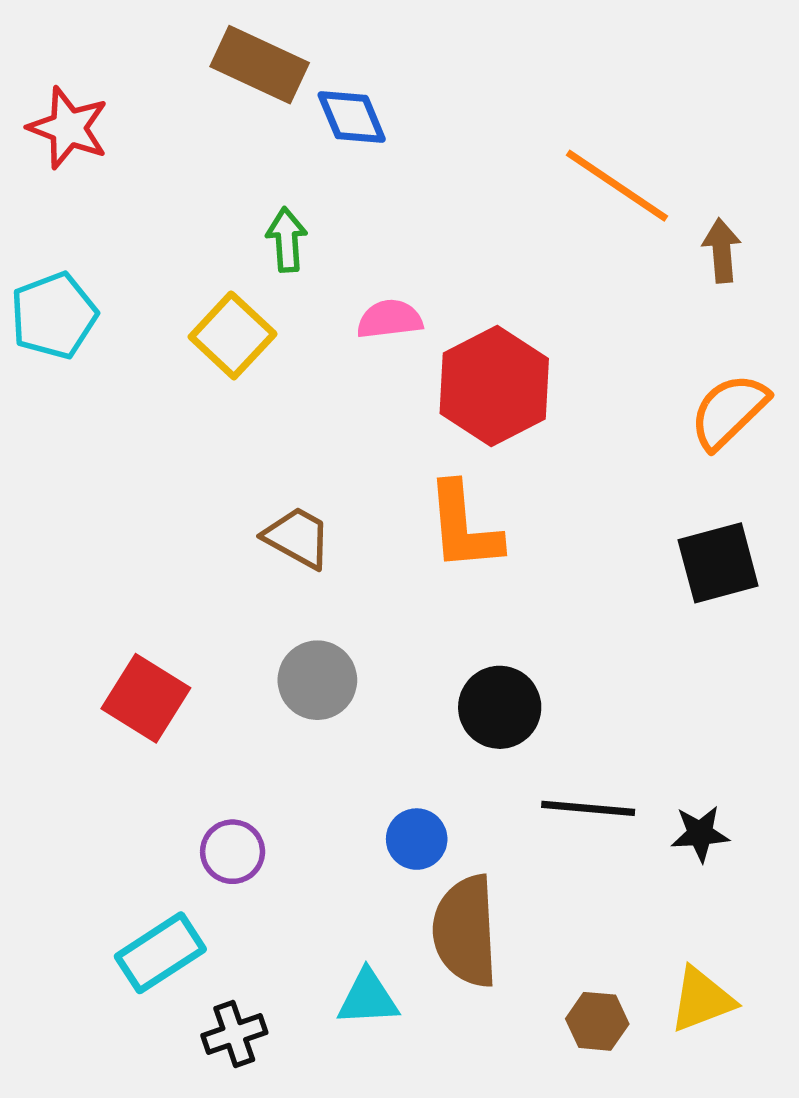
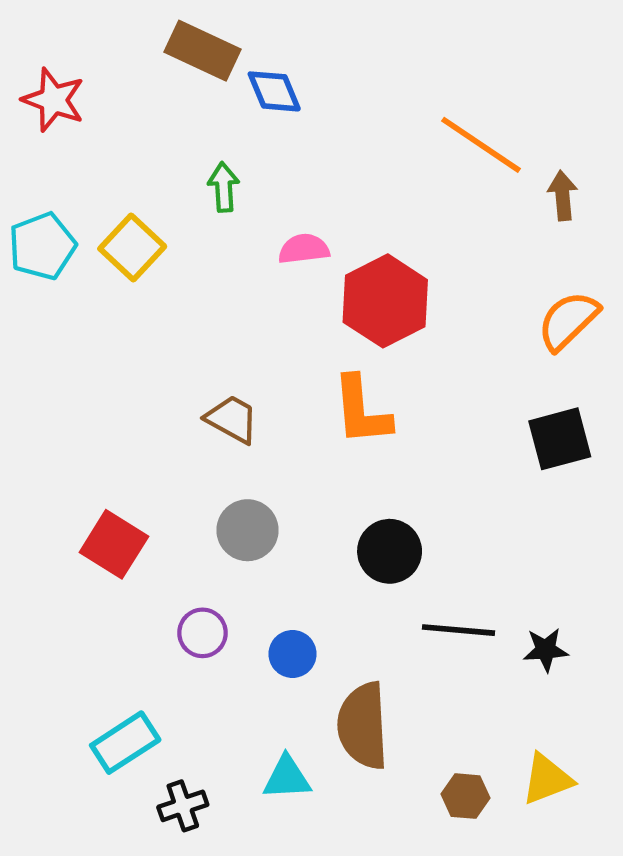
yellow square: (233, 335) -> (132, 248), moved
blue circle: (417, 839) -> (293, 654), moved
purple circle: (233, 852) -> (203, 633), moved

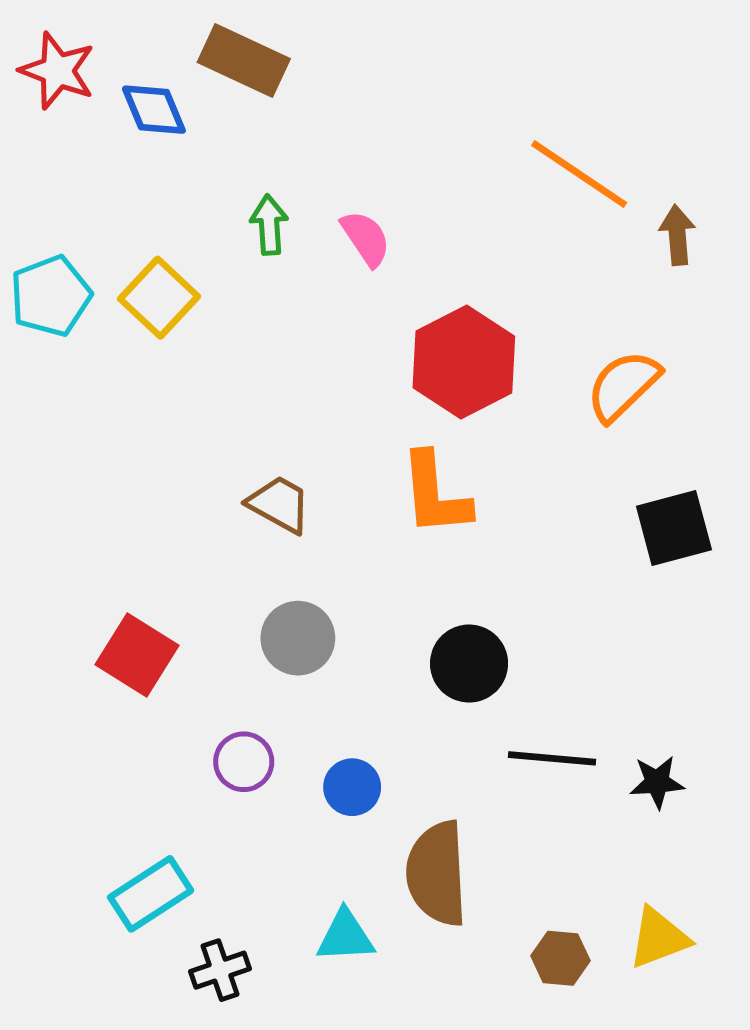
blue diamond: (274, 91) -> (154, 110), moved
red star: (53, 100) -> (57, 71), moved
pink semicircle: (304, 249) -> (366, 238), moved, turned 63
orange semicircle: (568, 321) -> (623, 386), moved

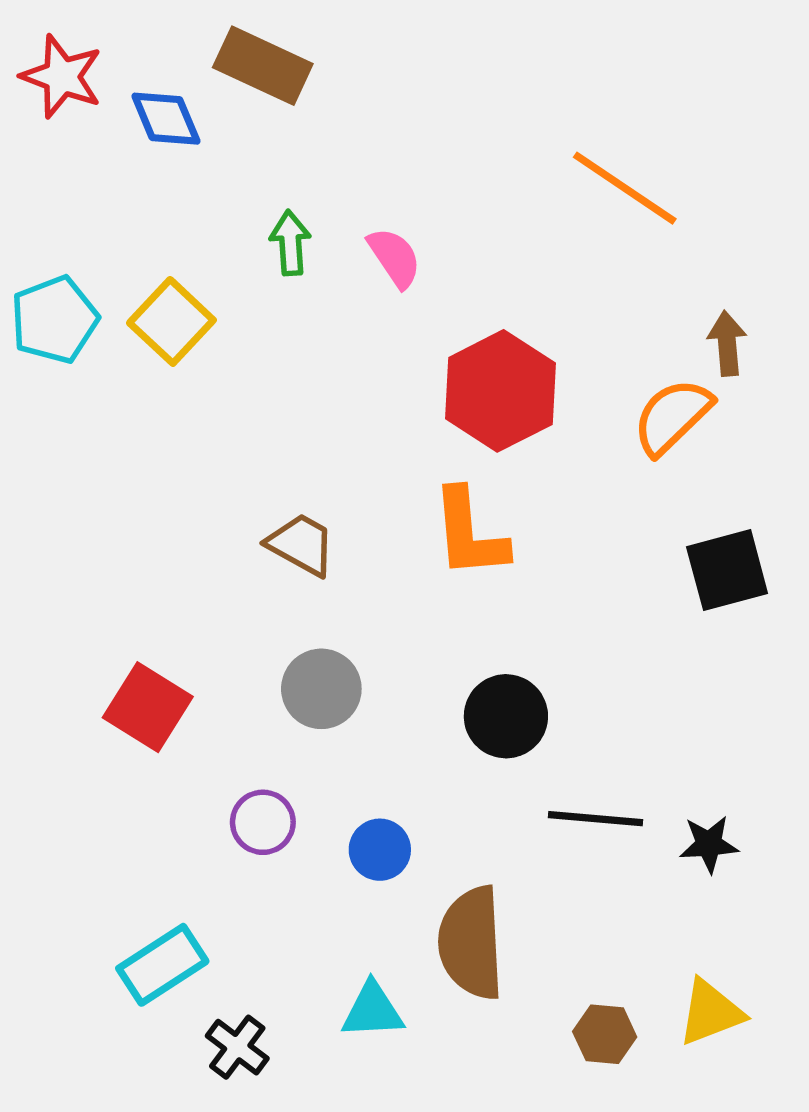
brown arrow: (677, 235) -> (727, 343), moved
black cross: (220, 970) -> (237, 1047), turned -34

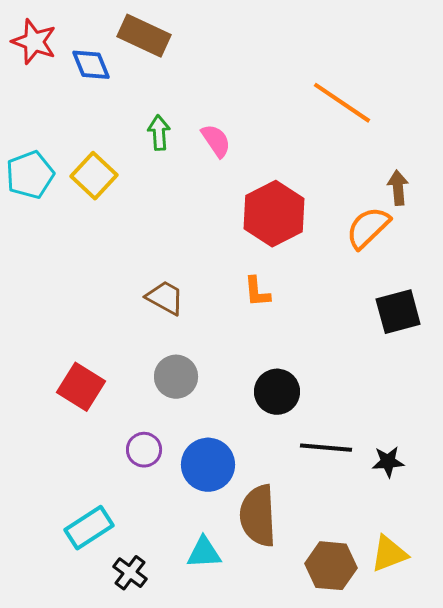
orange L-shape: (469, 533) -> (257, 292), size x0.6
blue circle: (380, 850) -> (208, 465), size x1.6
brown hexagon: (605, 1034) -> (331, 566), size x1.5

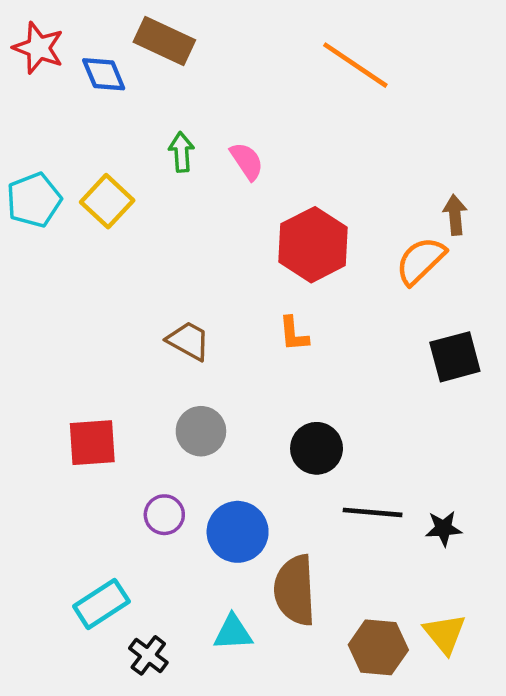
orange line: (342, 103) -> (355, 65), moved
red square: (81, 387) -> (92, 443), turned -36
yellow triangle: (389, 554) -> (445, 634), turned -48

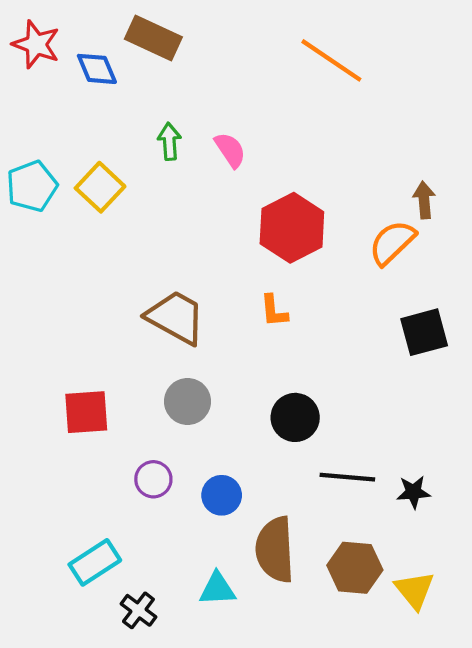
brown trapezoid: (188, 341) -> (176, 317), size x1.5
blue circle: (238, 532) -> (222, 495), size x0.7
brown hexagon: (378, 647) -> (355, 568), moved

